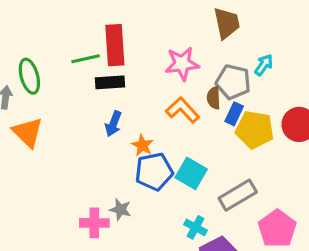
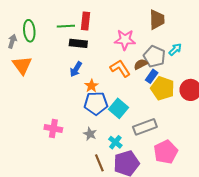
red rectangle: (115, 45) -> (85, 21), size x0.7
brown semicircle: (214, 98) -> (141, 64), turned 56
gray star: (120, 210) -> (90, 134), moved

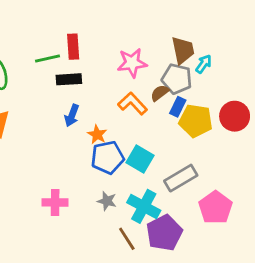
brown trapezoid: (157, 20) -> (183, 50), moved
cyan cross: (115, 142) -> (144, 206), size x1.6

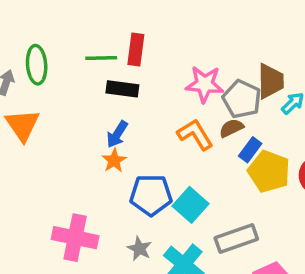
gray pentagon: (177, 79) -> (242, 99), moved
orange star: (97, 134) -> (114, 161), moved
pink cross: (55, 202) -> (75, 238), size x1.4

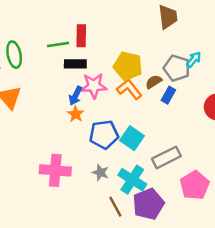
brown trapezoid: (271, 81) -> (168, 17), moved
pink star: (205, 84) -> (94, 86), moved
gray pentagon: (242, 99) -> (177, 68), moved
yellow pentagon: (269, 171) -> (128, 66), moved

